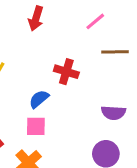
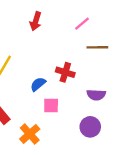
red cross: (66, 72) -> (65, 72), moved
pink square: (36, 126) -> (51, 105), moved

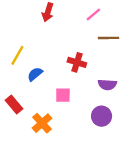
blue semicircle: (38, 84) -> (35, 74), moved

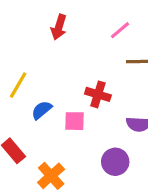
pink square: (63, 95) -> (75, 121), moved
purple circle: (102, 116) -> (115, 162), moved

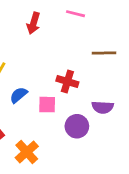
pink line: (120, 30) -> (76, 14), moved, turned 54
purple circle: (115, 162) -> (77, 126), moved

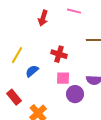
red cross: (67, 81) -> (59, 54), moved
pink square: (47, 105) -> (63, 78), moved

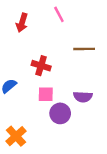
pink line: (74, 11) -> (59, 14), turned 48

